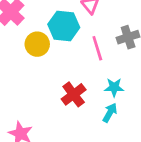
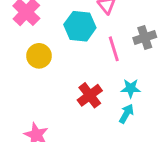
yellow circle: (37, 44) -> (39, 56), moved

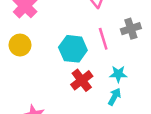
cyan hexagon: (80, 26) -> (73, 49), moved
yellow circle: (39, 56) -> (20, 45), moved

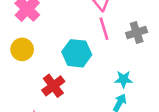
pink line: (103, 39) -> (104, 29), moved
red cross: (82, 80) -> (53, 86), moved

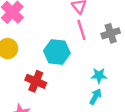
red cross: (53, 86) -> (36, 81), turned -30

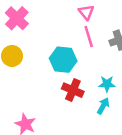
red cross: (36, 81) -> (73, 90), moved

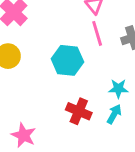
red cross: (73, 90) -> (79, 111), moved

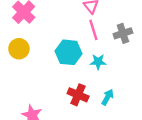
cyan star: (118, 89) -> (98, 62), moved

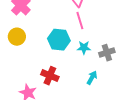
gray cross: (123, 33) -> (107, 53), moved
red cross: (78, 95) -> (50, 76), moved

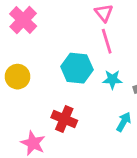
yellow circle: (17, 37) -> (17, 77), moved

